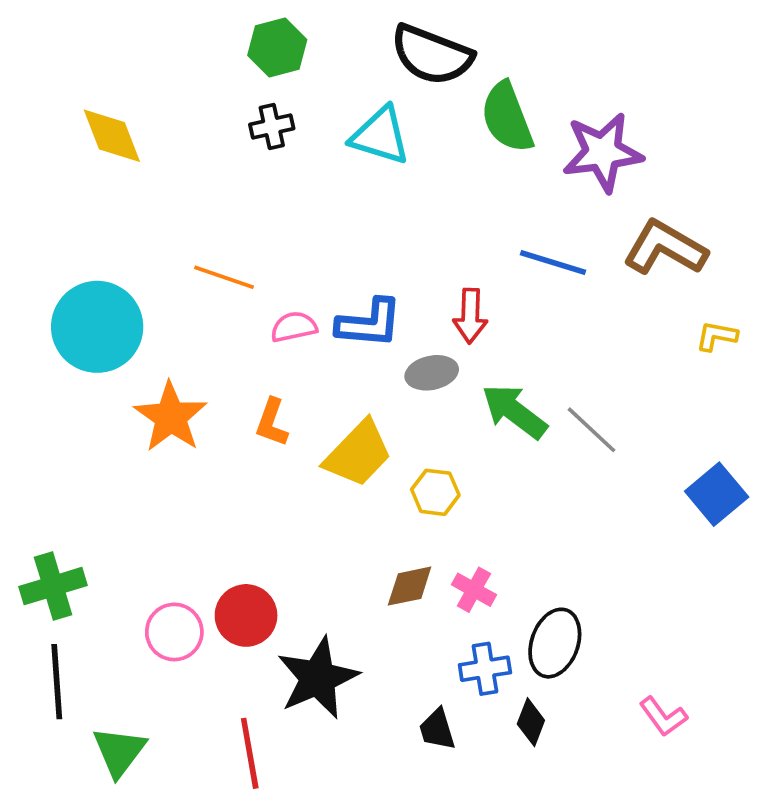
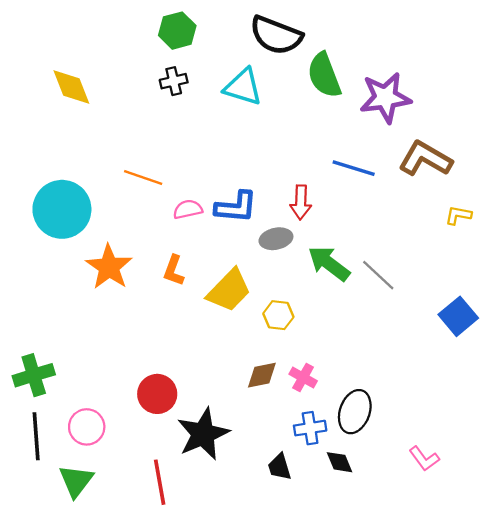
pink circle: (174, 632) -> (87, 427), moved
black diamond: (531, 722) -> (339, 462), turned -44

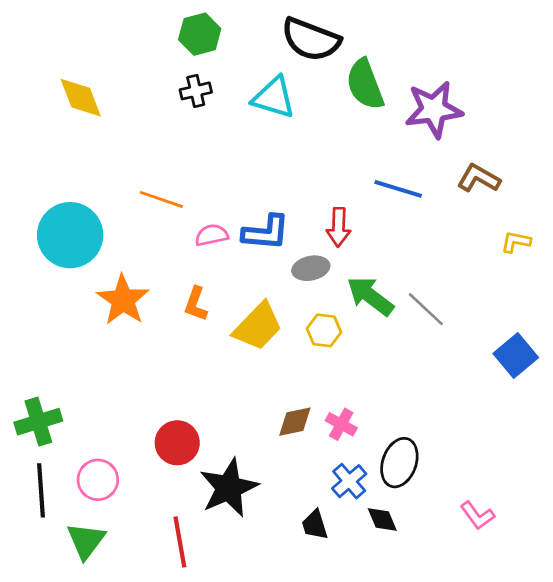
brown L-shape: (425, 159) -> (479, 178), size x0.7
yellow hexagon: (278, 315) -> (324, 330), moved
blue cross: (310, 428) -> (349, 481), turned -32

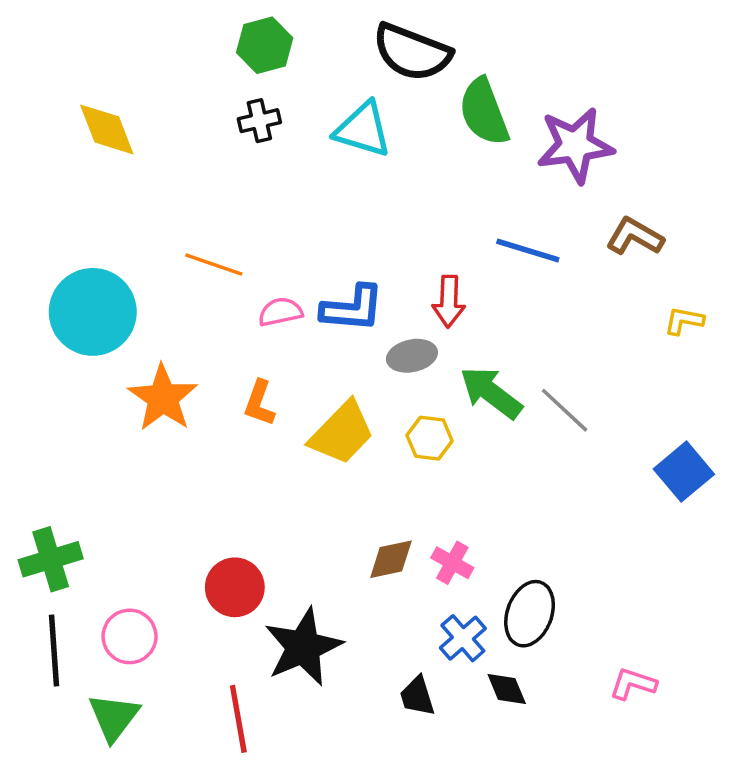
pink L-shape: (477, 516) -> (633, 684), turned 144

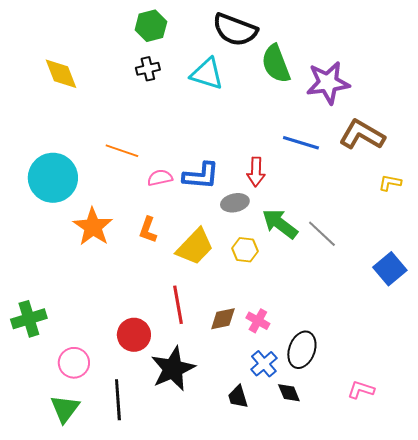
brown L-shape: (635, 236) -> (362, 135), size x1.4
black line: (54, 650) -> (118, 400), moved
red line: (238, 719) -> (178, 305), moved

